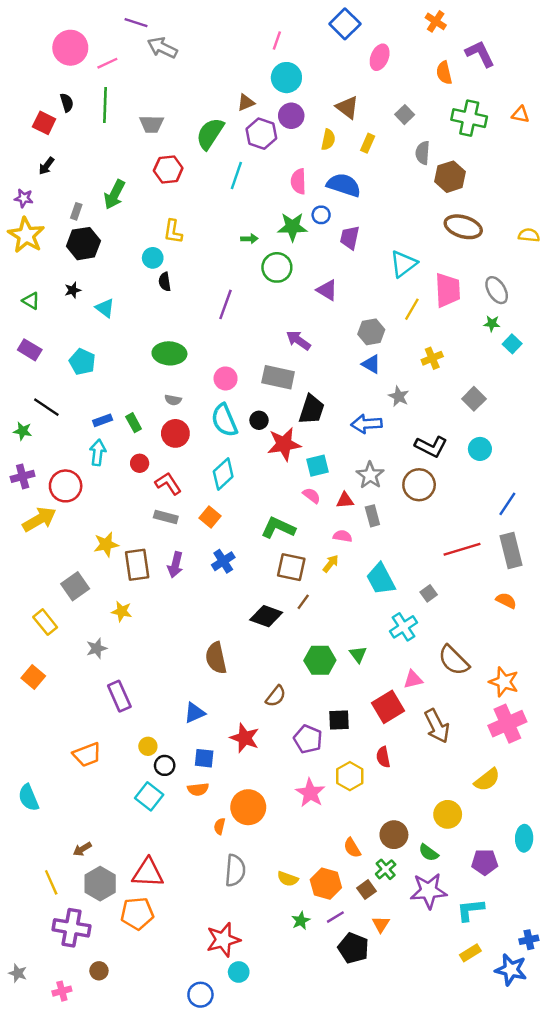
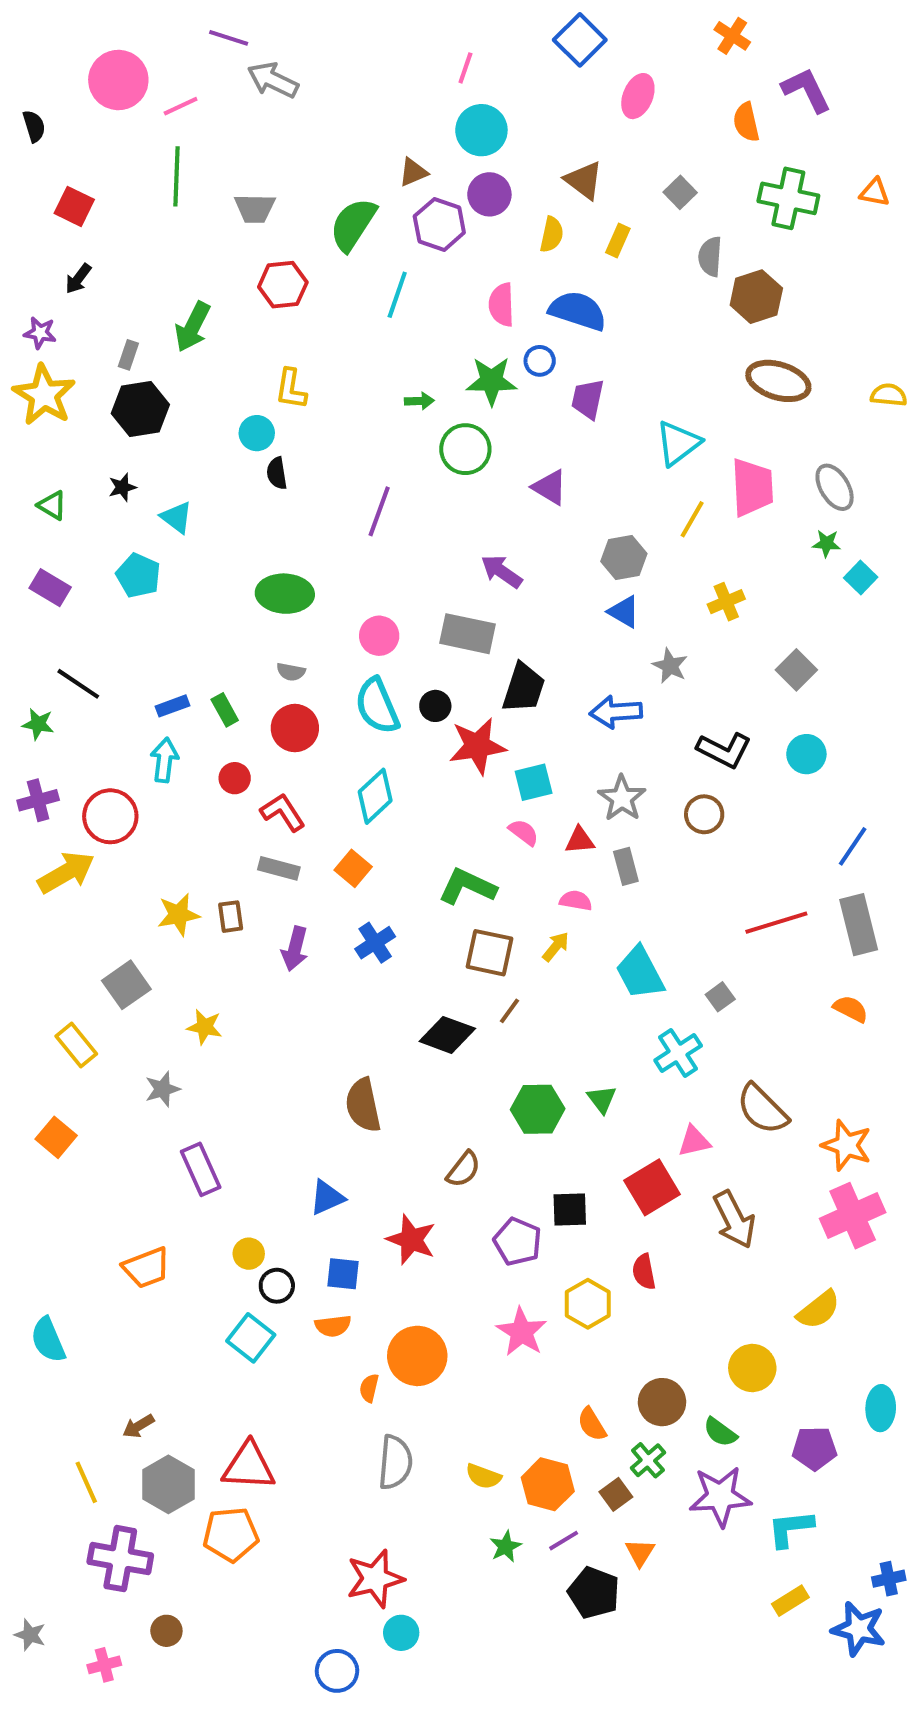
black semicircle: (67, 103) -> (34, 126), moved
cyan pentagon: (82, 362) -> (138, 576), moved
brown circle: (419, 485) -> (704, 814), size x0.7
brown rectangle: (137, 565) -> (231, 917), moved, size x0.6

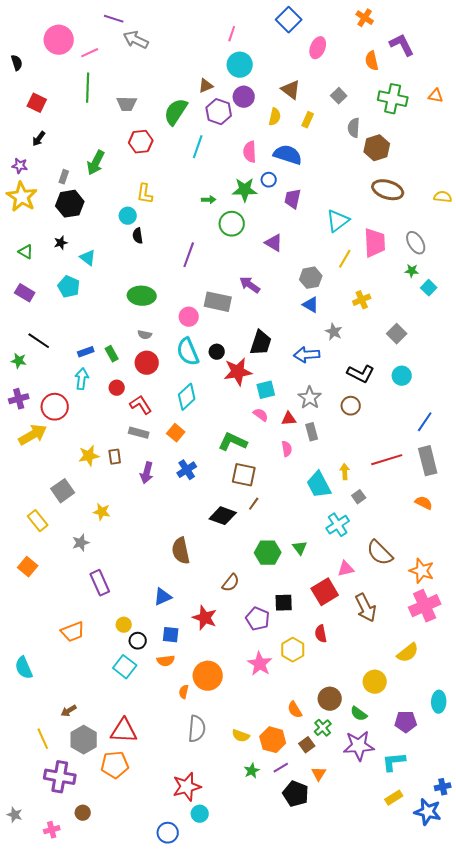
gray rectangle: (467, 634) -> (218, 302), moved
pink semicircle: (576, 901) -> (287, 449), turned 70
yellow arrow: (556, 947) -> (345, 472), moved, turned -42

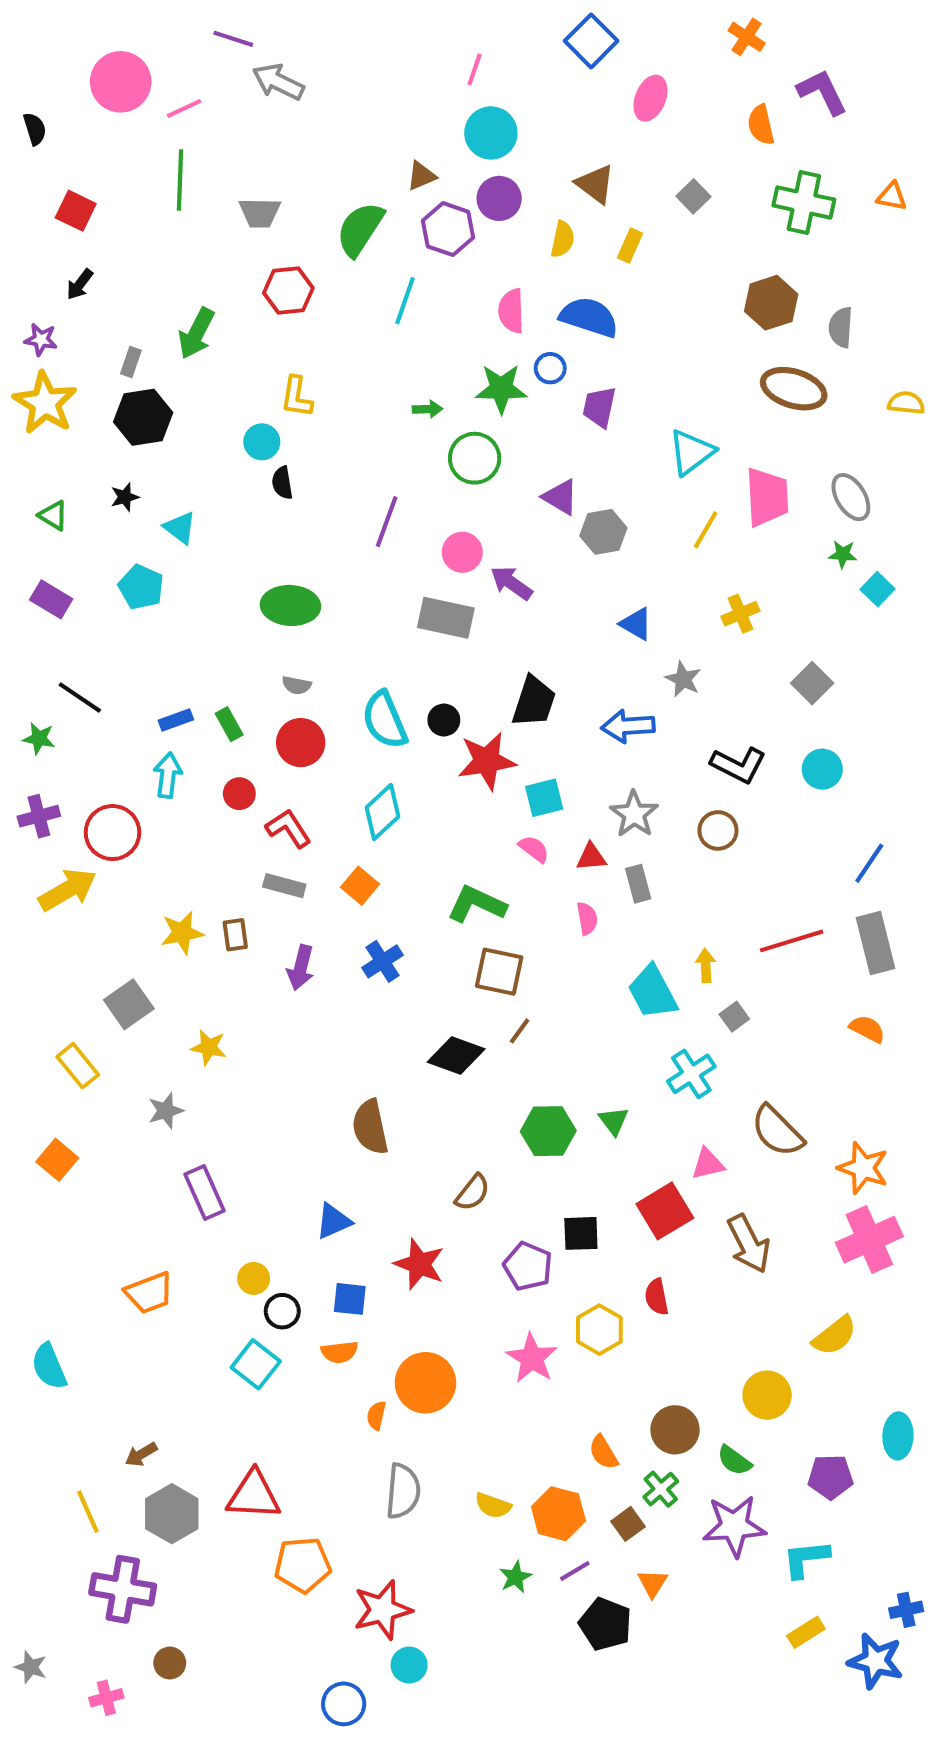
gray semicircle: (354, 128) -> (841, 327), moved
gray hexagon: (311, 278) -> (603, 532), moved
pink circle: (189, 317) -> (462, 552), moved
orange pentagon: (115, 765) -> (303, 1565), moved

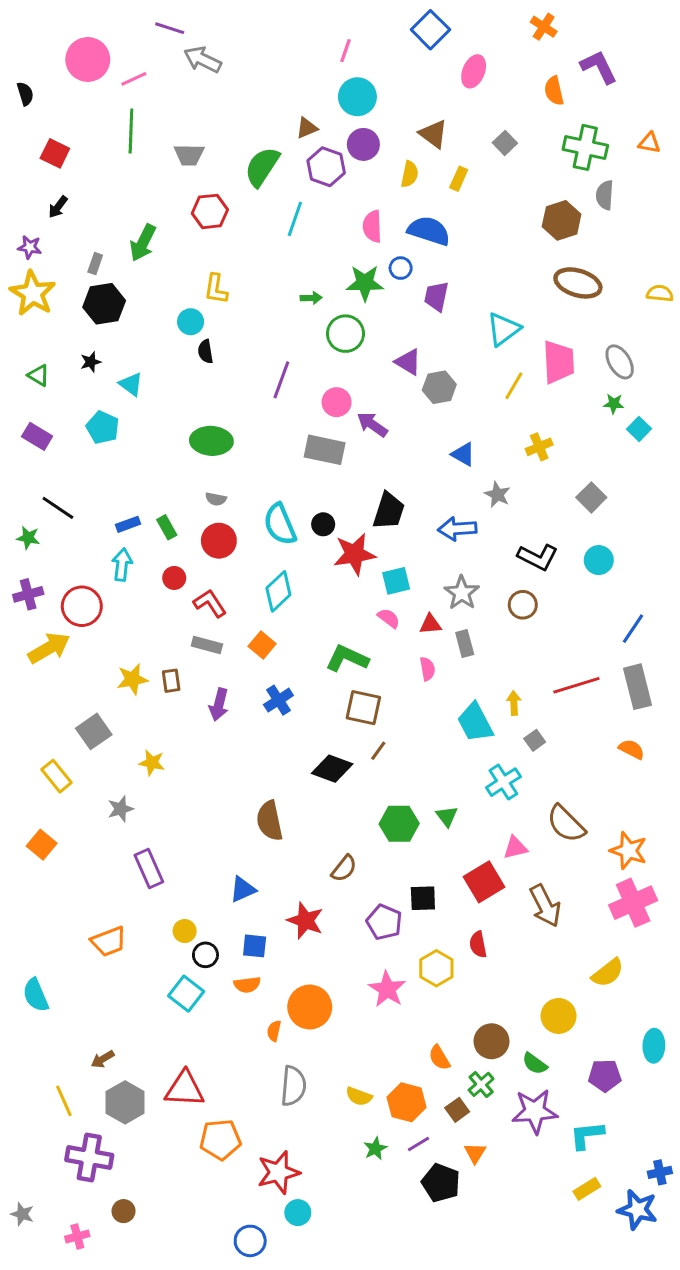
gray semicircle: (841, 327) -> (605, 195), moved

